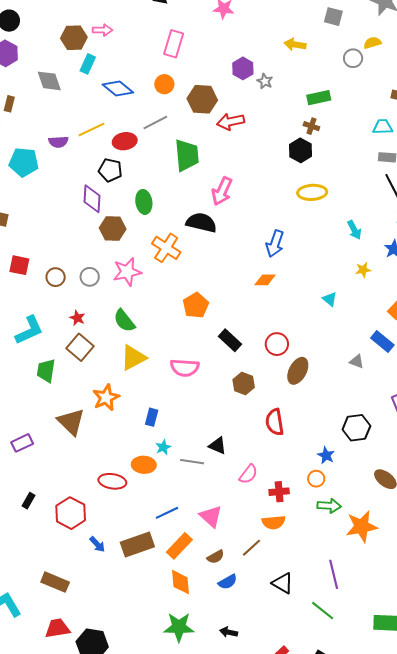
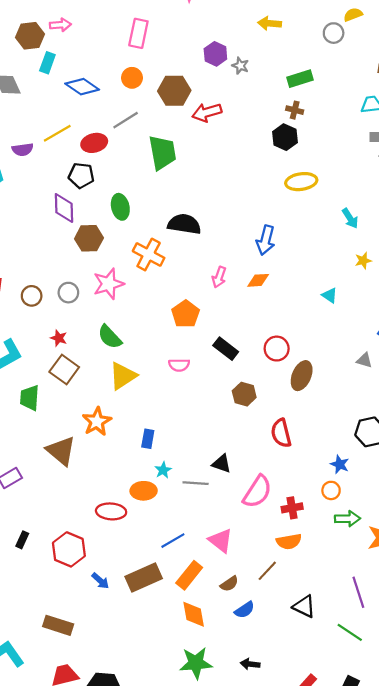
pink arrow: (222, 191) -> (219, 277), moved, size x0.7
pink semicircle: (185, 368) -> (179, 365), moved, size x0.7
pink semicircle: (248, 474) -> (257, 492), size x1.5

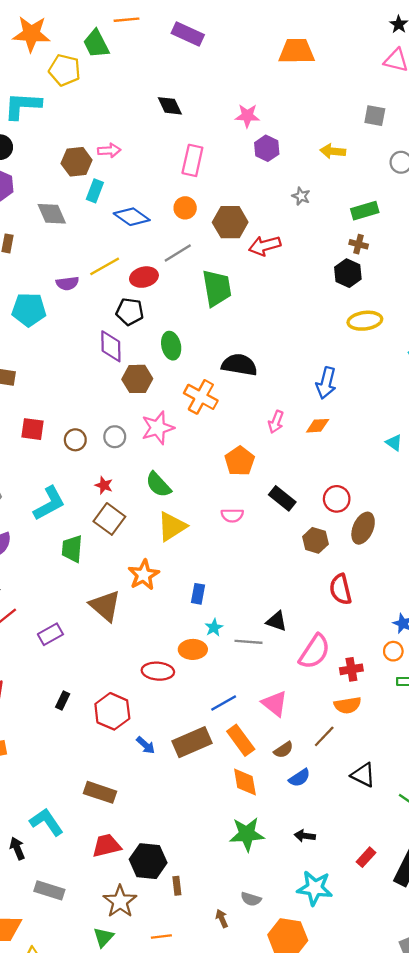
purple hexagon: (215, 54) -> (267, 148), moved
brown hexagon: (244, 394) -> (315, 540), moved
orange rectangle: (189, 575) -> (241, 740), turned -76

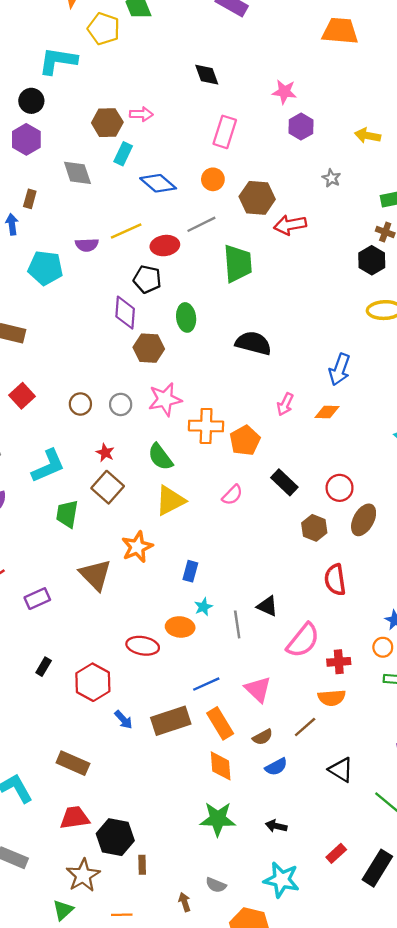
orange cross: (201, 397) -> (206, 426), moved, turned -32
red square: (33, 429) -> (22, 396), moved, turned 35
pink semicircle: (232, 515) -> (232, 495), turned -50
gray line: (249, 642) -> (237, 624), turned 72

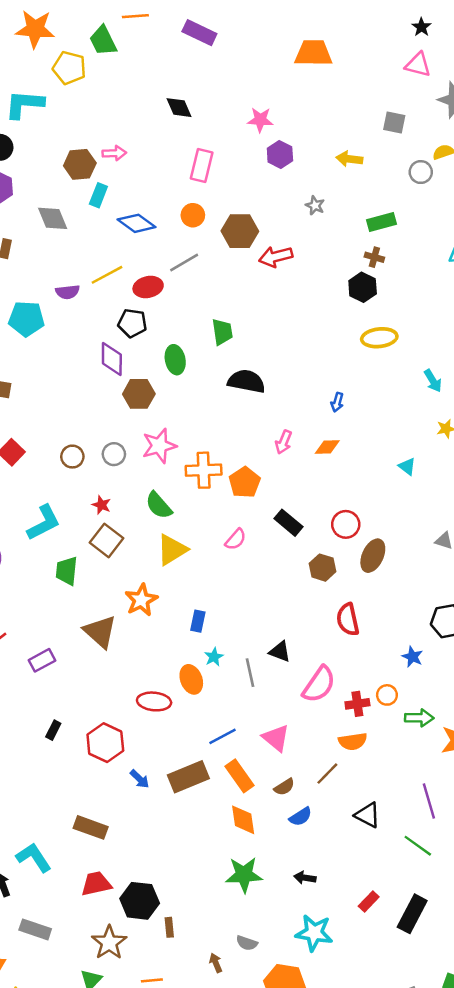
green trapezoid: (238, 263) -> (222, 332), moved, size x0.7
blue arrow: (340, 369) -> (337, 402), size x0.6
orange ellipse: (180, 627) -> (191, 679), turned 68
orange circle: (383, 647) -> (387, 695), moved

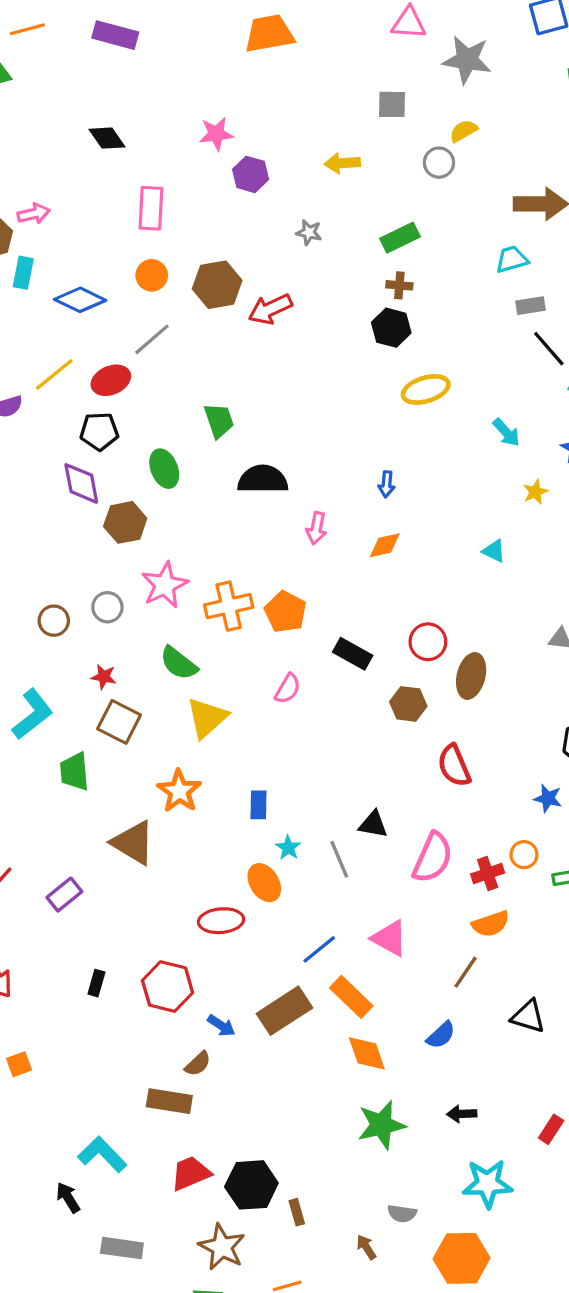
pink arrow: (284, 442) -> (316, 528), moved
brown semicircle: (284, 787) -> (198, 1064), moved

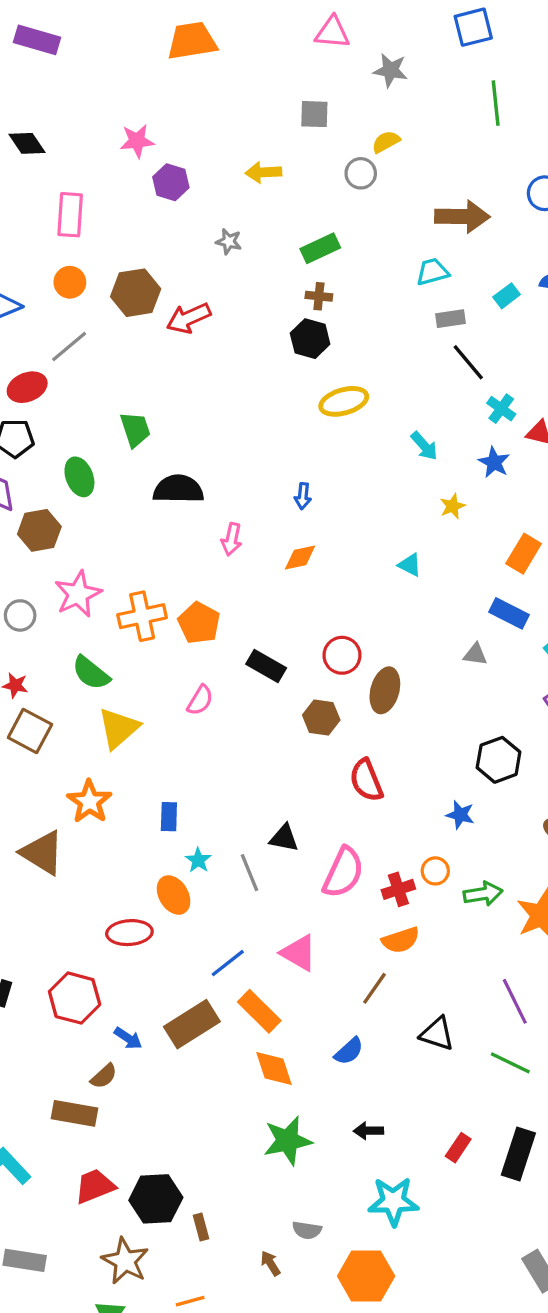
gray star: (467, 60) -> (390, 70), size x0.7

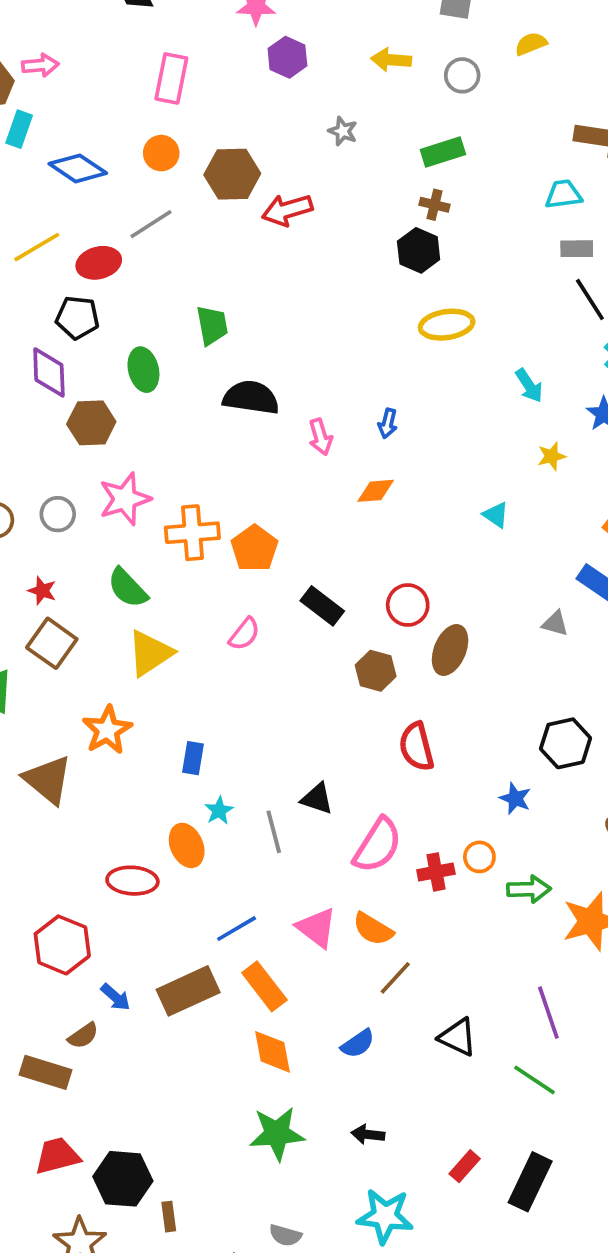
gray circle: (361, 173) -> (462, 75), moved
pink arrow: (232, 539) -> (321, 437), moved, turned -36
orange semicircle: (401, 940) -> (373, 929), moved, turned 42

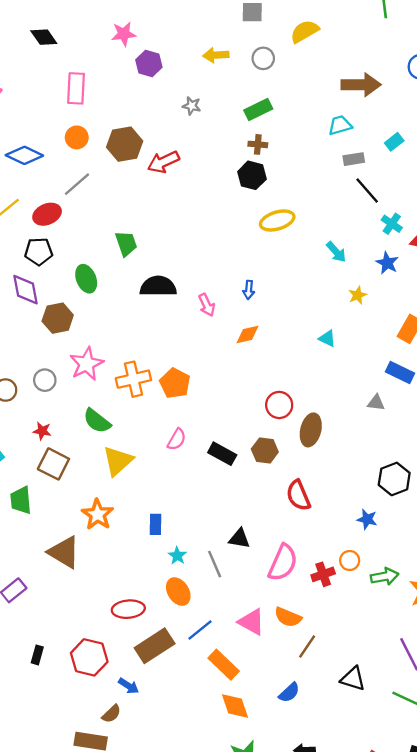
yellow semicircle: (531, 44) -> (305, 31), size x1.4
black rectangle: (322, 606) -> (222, 454), moved
orange ellipse: (187, 845) -> (178, 592), moved
brown rectangle: (188, 991) -> (155, 646), moved

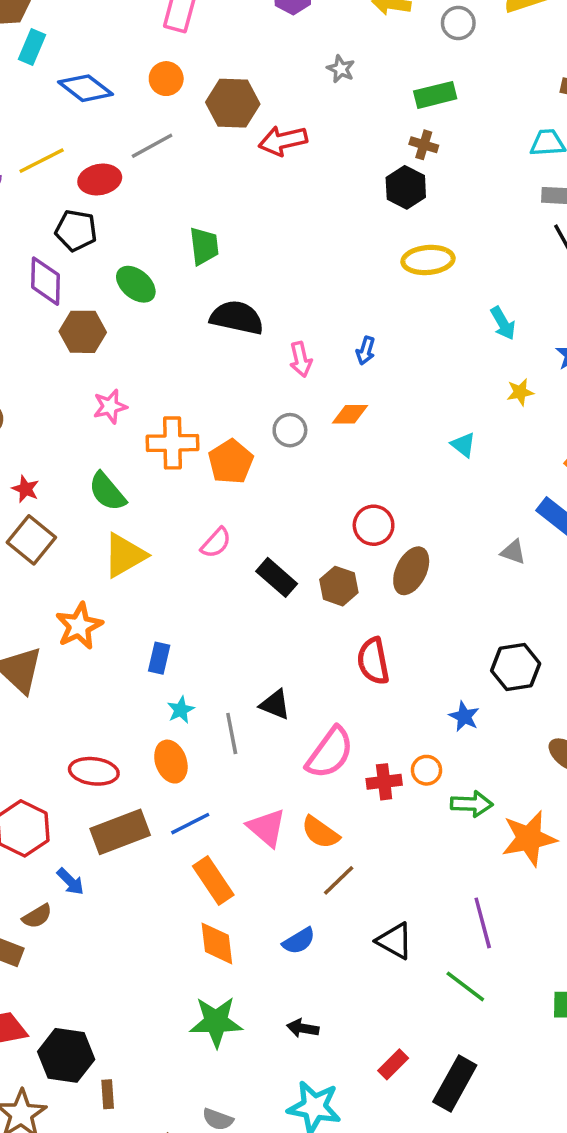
green ellipse: (86, 279) -> (136, 284), turned -40
pink star: (87, 364) -> (110, 406), size x0.7
gray circle: (45, 380) -> (290, 430), moved

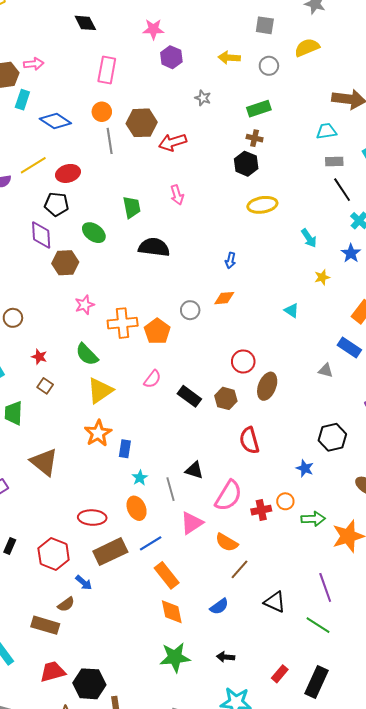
gray line: (152, 146) -> (110, 141), moved, turned -65
pink arrow: (301, 359) -> (177, 195), moved
brown square: (31, 540) -> (45, 386), size x0.6
orange star: (79, 626) -> (98, 433), moved
pink triangle: (267, 828) -> (192, 523), moved, turned 50

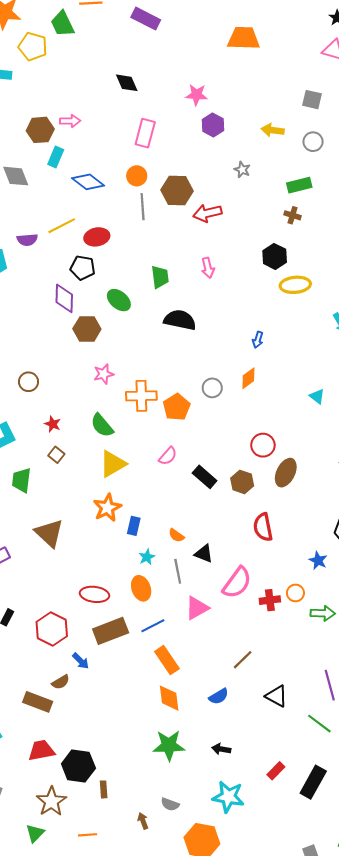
black hexagon: (246, 164) -> (275, 256), moved
orange diamond: (224, 298) -> (248, 378), turned -35
orange semicircle: (227, 542) -> (176, 535), moved, size x0.7

